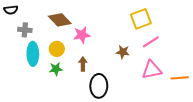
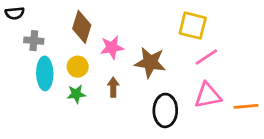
yellow square: (141, 19) -> (193, 26), turned 35
brown diamond: (60, 20) -> (82, 27), turned 60
brown star: (123, 52) -> (150, 63), moved, size x1.6
black ellipse: (99, 86) -> (165, 110), moved

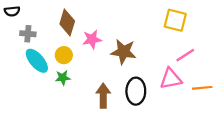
yellow square: (193, 26) -> (175, 20), moved
pink line: (206, 57) -> (185, 55), moved
cyan ellipse: (45, 73) -> (37, 61), turned -40
brown arrow: (113, 87) -> (103, 96), moved, size x1.5

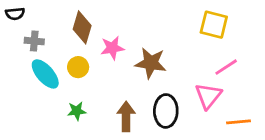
green star: (63, 78) -> (77, 111), moved
pink triangle: (171, 79) -> (208, 96), turned -40
orange line: (202, 88) -> (238, 122), moved

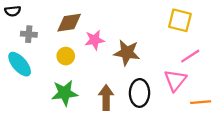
brown diamond: (82, 27) -> (69, 23), turned 65
cyan ellipse: (45, 74) -> (20, 64), moved
green star: (77, 111) -> (65, 93), size x1.6

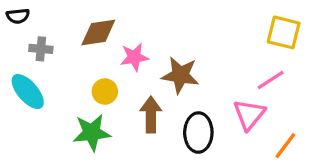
yellow square: (180, 20) -> (284, 32), moved
yellow circle: (66, 56) -> (105, 92), moved
brown arrow: (106, 98) -> (151, 114), moved
orange line: (201, 102) -> (285, 146), turned -48

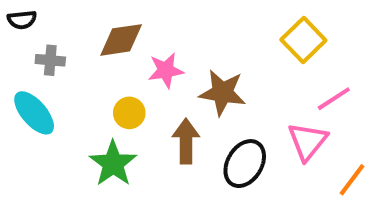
yellow square: (284, 32) -> (303, 40), moved, turned 32
green star: (92, 133) -> (113, 164), turned -30
black ellipse: (198, 133) -> (245, 164), turned 30

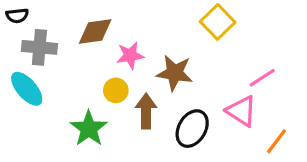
yellow square: (303, 40) -> (218, 22), moved
gray cross: (50, 60) -> (39, 47), size x1.5
yellow circle: (129, 113) -> (116, 90), moved
pink triangle: (308, 141) -> (241, 111), turned -36

